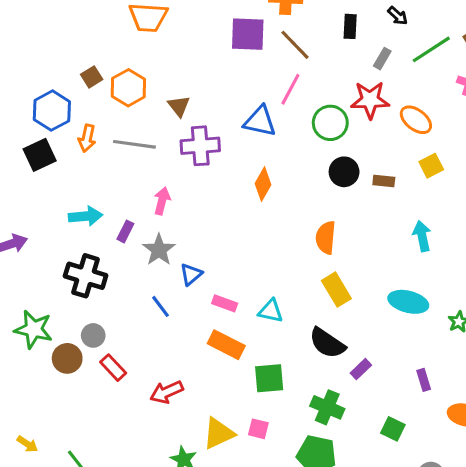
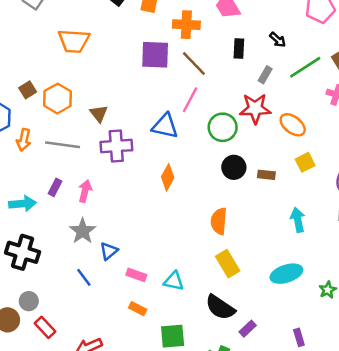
purple rectangle: (125, 231) -> (55, 187), moved
cyan ellipse: (408, 302) -> (286, 274), turned -32
orange rectangle: (226, 345) -> (138, 309), size x0.6

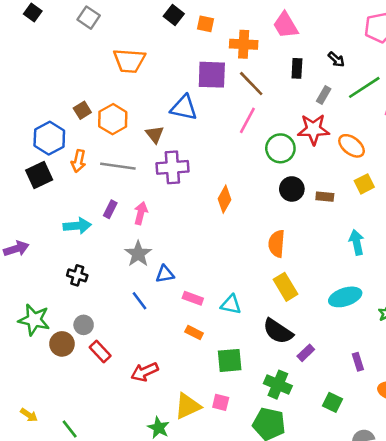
blue triangle: (165, 126) -> (184, 108), moved
blue triangle: (109, 251) -> (165, 274), turned 30
black cross: (23, 252) -> (77, 275), size x0.6

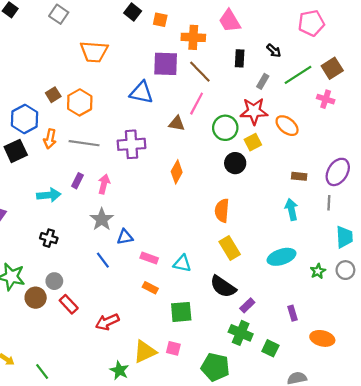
brown triangle: (155, 134) -> (177, 123), moved, turned -42
yellow square: (364, 184) -> (253, 142), moved
brown rectangle: (325, 197) -> (299, 176), moved
green cross: (278, 385) -> (241, 333), moved

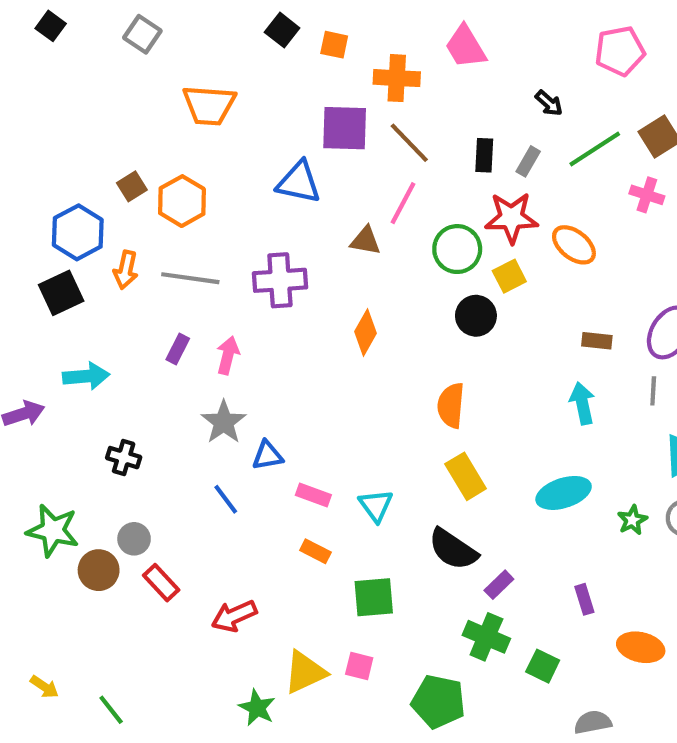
black rectangle: (240, 58) -> (484, 155), moved
cyan arrow: (49, 195) -> (86, 376), moved
cyan triangle: (182, 263) -> (376, 505), turned 42

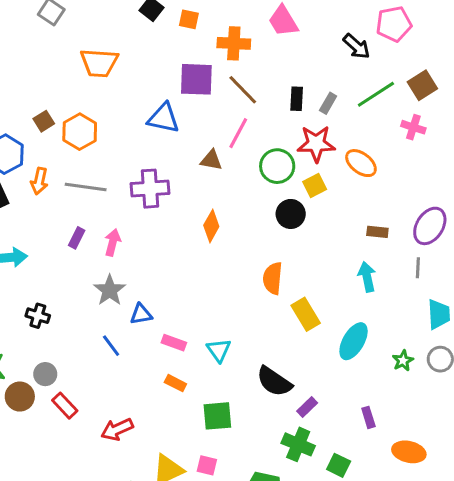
black arrow: (549, 103) -> (356, 46), moved, size x1.4
yellow rectangle: (466, 476) -> (306, 314), moved
cyan ellipse: (564, 493) -> (354, 341), turned -42

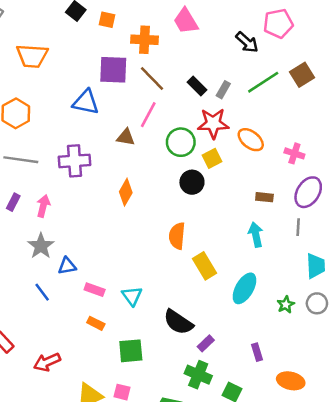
black rectangle: (297, 99) -> (197, 86), turned -48
pink cross: (413, 127) -> (294, 153), moved

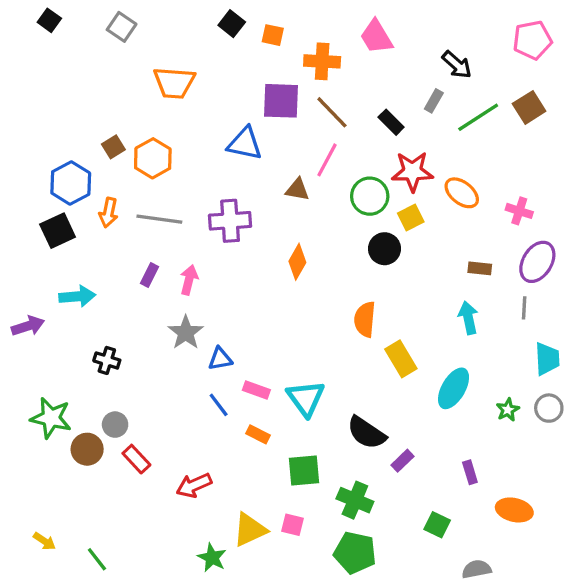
pink pentagon: (278, 23) -> (532, 40), moved
gray rectangle: (223, 90) -> (434, 101), moved
blue line: (42, 292) -> (219, 405), moved
cyan triangle: (132, 296) -> (306, 398), size x1.4
green cross: (198, 375) -> (355, 500), moved

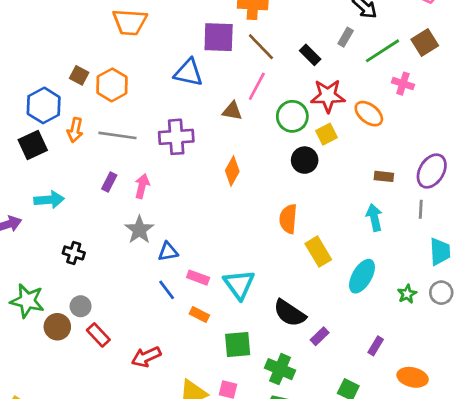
brown square: (113, 147) -> (79, 75), turned -30
pink cross: (519, 211) -> (403, 84), moved
purple rectangle: (470, 472) -> (376, 346), turned 48

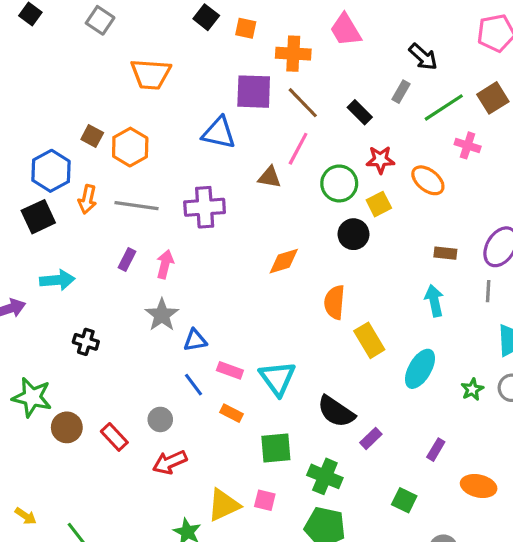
red star: (328, 96) -> (380, 160), size x0.7
orange diamond: (232, 171) -> (284, 261), moved, turned 44
gray circle: (81, 306) -> (160, 419), moved

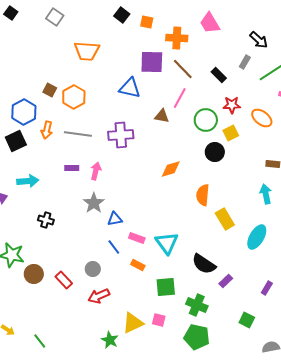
purple rectangle: (127, 260) -> (72, 168), turned 64

